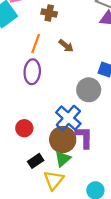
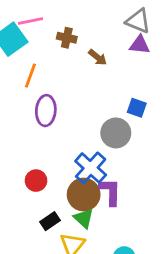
orange line: (36, 44) -> (30, 76), moved
brown arrow: (66, 46) -> (98, 57), moved
green triangle: (63, 159) -> (84, 218), turned -36

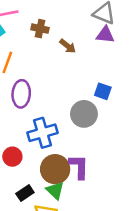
blue cross: (91, 168) -> (43, 133), moved, turned 32

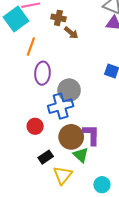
brown arrow: (68, 46) -> (71, 33), moved
gray circle: (84, 114) -> (69, 90), moved
green triangle: (55, 191) -> (81, 155), moved

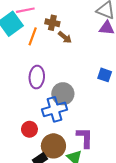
orange line: (31, 47) -> (33, 36), moved
brown circle: (71, 137) -> (53, 146), moved

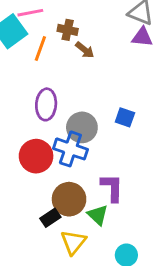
blue square: (105, 75) -> (125, 117), moved
blue cross: (55, 109) -> (70, 149), turned 35
red circle: (29, 129) -> (36, 156), moved, size x1.5

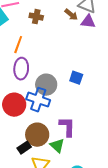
orange line: (40, 49) -> (18, 45), moved
brown arrow: (85, 50) -> (71, 15), moved

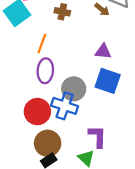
purple triangle: (88, 22) -> (103, 51), moved
blue square: (76, 78) -> (108, 81), size x1.6
brown circle: (37, 135) -> (48, 143), moved

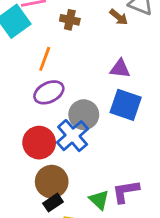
purple ellipse: (45, 71) -> (49, 92), turned 60
blue cross: (65, 106) -> (73, 136), turned 30
purple L-shape: (97, 136) -> (126, 191), moved, turned -100

